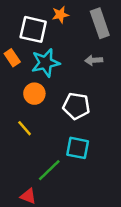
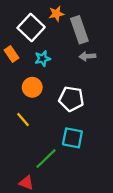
gray rectangle: (100, 23) -> (79, 30), moved
white square: (33, 29) -> (31, 27), turned 30
cyan star: (46, 63) -> (43, 59), size x0.6

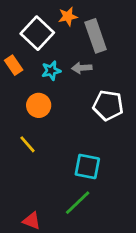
gray arrow: (87, 56) -> (82, 68), moved
white pentagon: (71, 99) -> (108, 105), moved
green line: (46, 159) -> (78, 203), moved

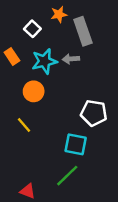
white square: (37, 33) -> (32, 29), size x0.6
cyan star: (51, 71) -> (44, 61), size x1.5
white pentagon: (108, 105) -> (94, 113), moved

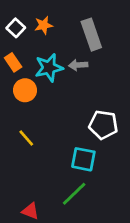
orange star: (59, 14) -> (44, 25), moved
white square: (32, 29) -> (16, 28), moved
orange circle: (34, 91) -> (25, 90), moved

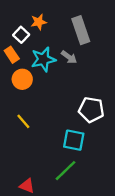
white square: (16, 28) -> (21, 35), moved
gray arrow: (78, 65) -> (69, 57), turned -140

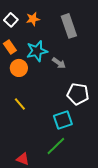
white square: (21, 35) -> (11, 20), moved
gray arrow: (69, 57) -> (59, 63), moved
cyan square: (74, 140) -> (63, 120), turned -30

